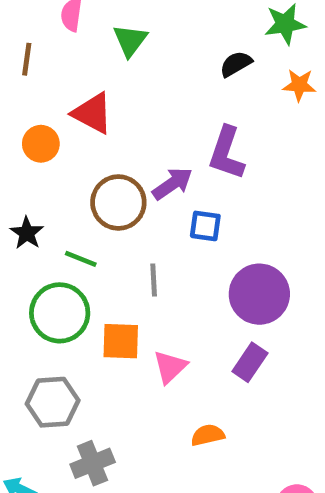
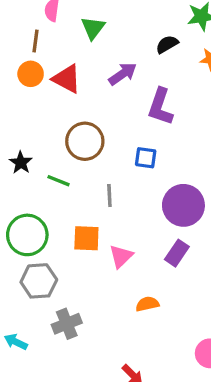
brown line: (27, 59) -> (36, 41), moved
orange circle: (41, 144) -> (31, 74), moved
purple arrow: (172, 184) -> (123, 74), moved
green circle: (60, 313) -> (27, 235), moved

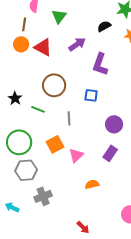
purple circle: (183, 205) -> (114, 124), size x0.7
orange square: (86, 238) -> (55, 144), turned -30

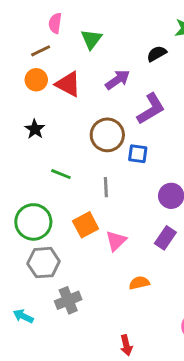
brown line: (24, 24) -> (41, 51), turned 56
purple L-shape: (100, 64) -> (151, 109), turned -140
brown circle: (54, 85) -> (107, 135), moved
black star: (15, 98) -> (35, 129), moved
red arrow: (83, 227) -> (126, 345), turned 32

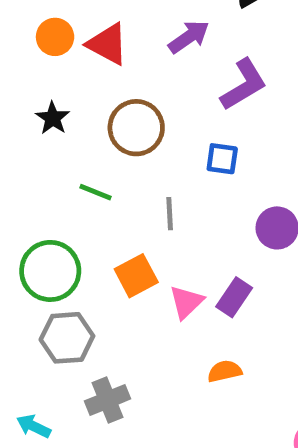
brown circle: (107, 135) -> (136, 128), moved
purple rectangle: (165, 238) -> (234, 297), moved

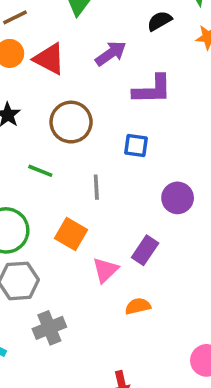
purple L-shape: (244, 85) -> (152, 90), turned 30
orange square: (136, 276) -> (71, 234), turned -32
pink triangle: (186, 302) -> (105, 270), moved

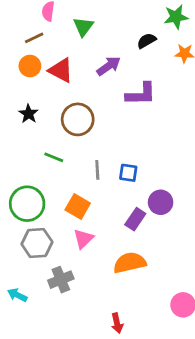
blue square: (136, 146) -> (128, 173), moved
purple circle: (178, 198) -> (161, 202), moved
pink triangle: (105, 270) -> (83, 239), moved
orange semicircle: (138, 306) -> (130, 263), size x1.6

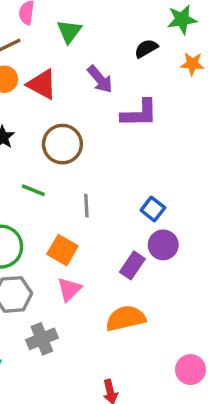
purple arrow: (109, 66) -> (100, 79), turned 85
blue square: (128, 173) -> (153, 209), moved, turned 30

